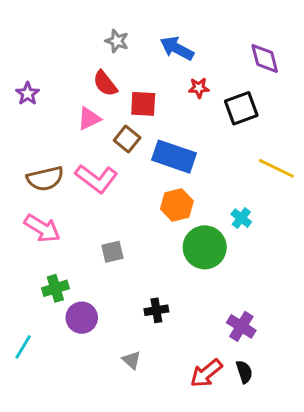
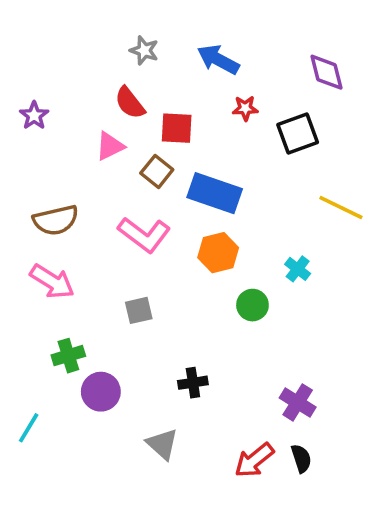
pink L-shape: (96, 179) -> (144, 235), moved
green circle: (205, 247) -> (252, 305), size x0.6
gray triangle: (132, 360) -> (162, 444), size x1.4

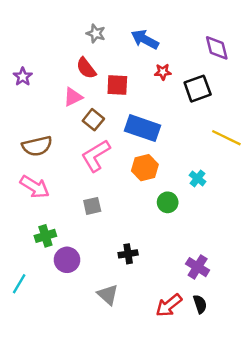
brown square: (157, 171) -> (93, 120), moved
pink L-shape: (144, 235) -> (96, 156), turned 112

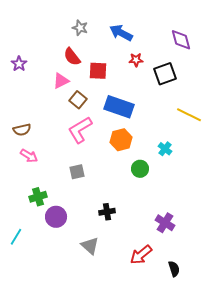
brown semicircle: (37, 146) -> (22, 130), moved, size x0.7
pink arrow: (35, 187) -> (29, 156), size x0.7
black semicircle: (200, 304) -> (174, 269), moved

